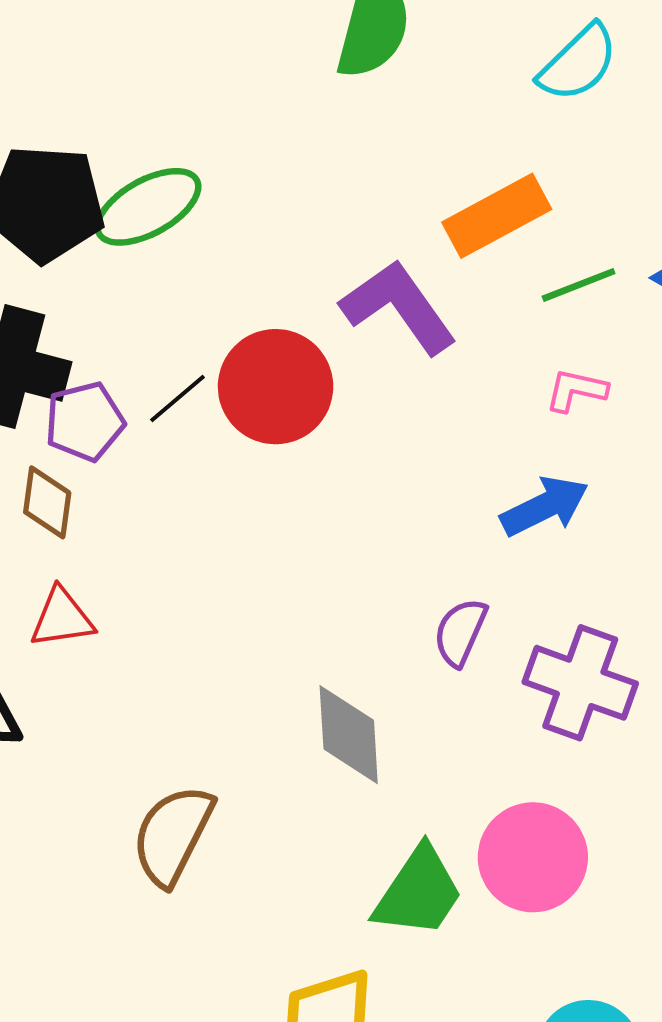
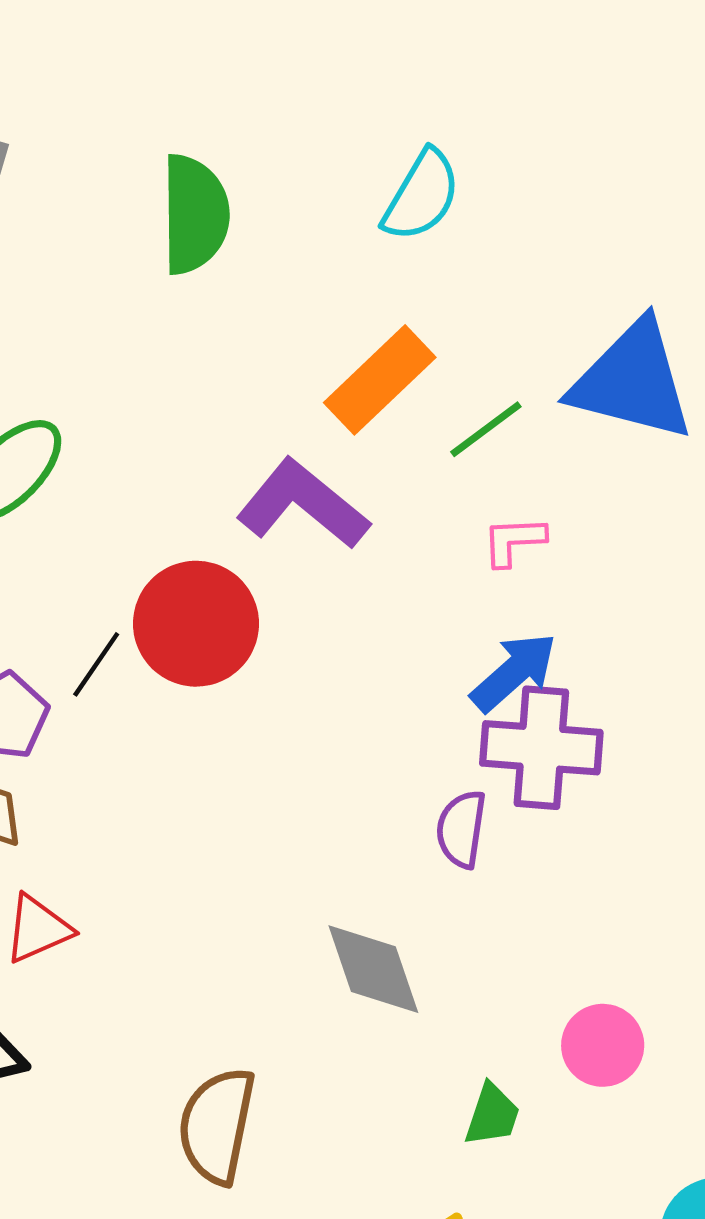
purple cross: (580, 683) -> (541, 748), moved
pink circle: (533, 857) -> (603, 1045), size x0.7
green trapezoid: (419, 892) -> (492, 1115), size x0.6

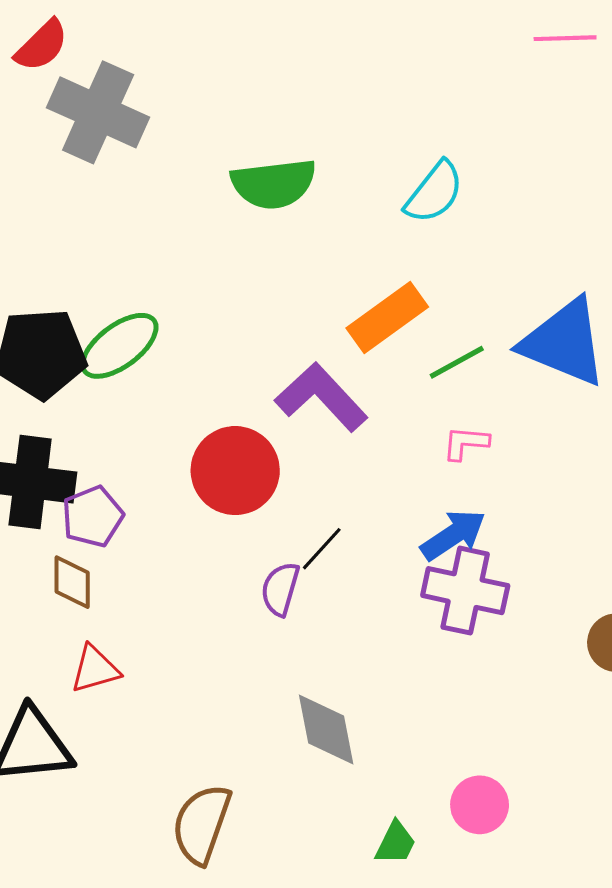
green semicircle: (195, 214) -> (274, 184), turned 76
black line: (96, 664) -> (322, 549), moved
purple semicircle: (461, 829) -> (280, 589), moved

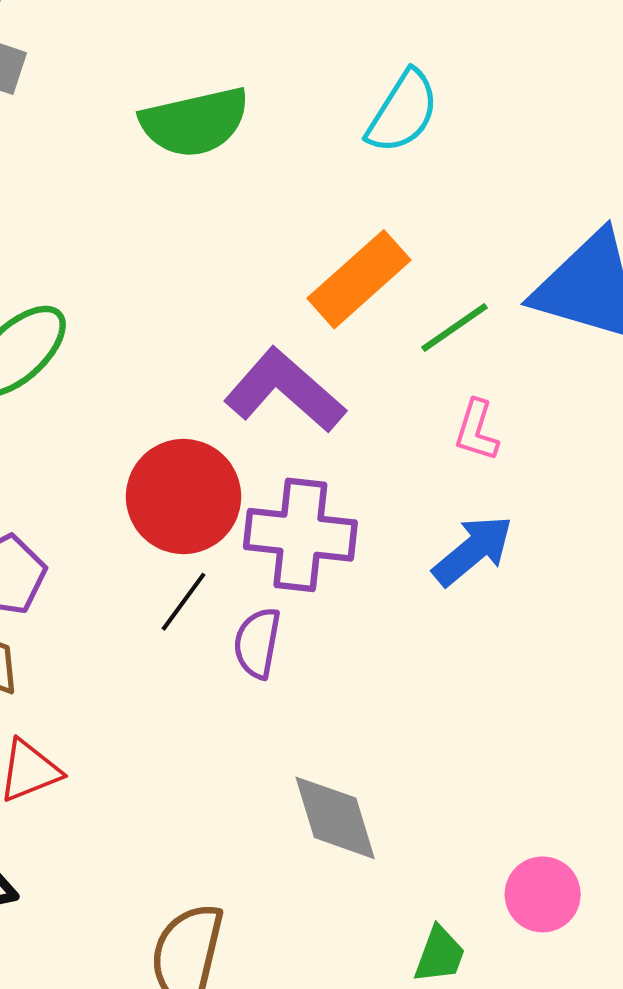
pink L-shape: (466, 443) -> (477, 430), turned -72
black line: (322, 549) -> (183, 602), moved
purple cross: (465, 591) -> (300, 535), moved

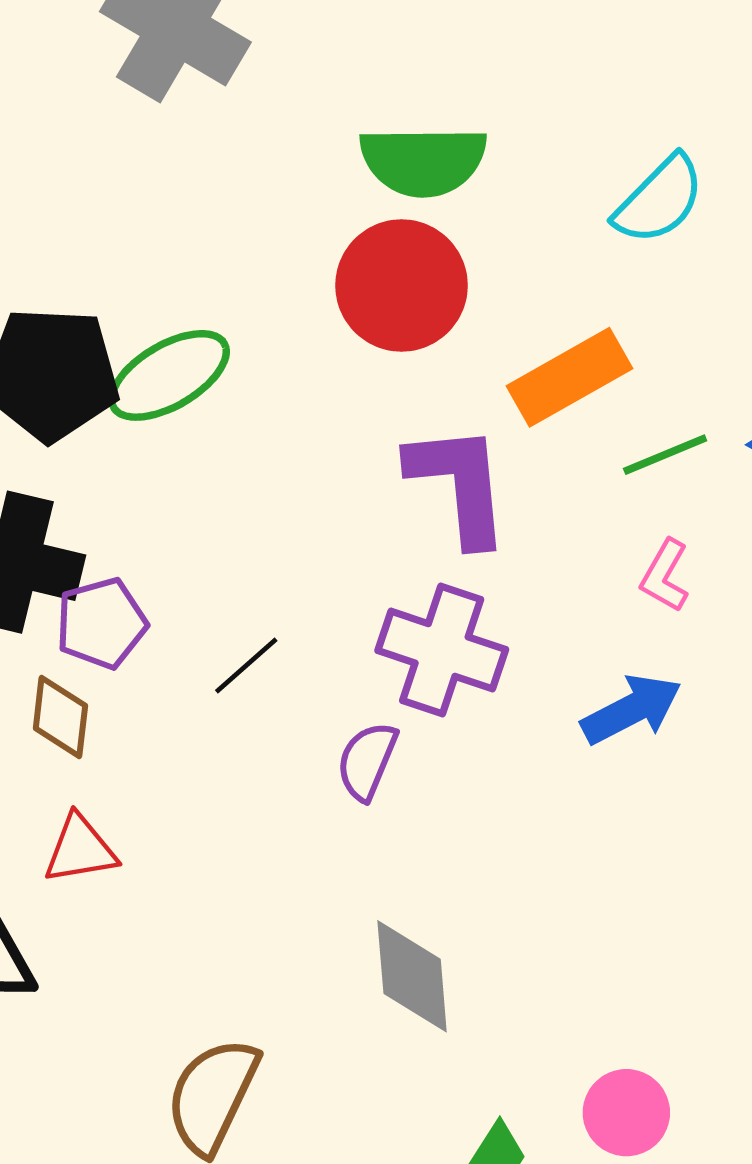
purple L-shape: (285, 390) -> (459, 484), turned 31
red circle: (184, 497) -> (402, 285), moved
black line: (183, 602) -> (246, 666), moved

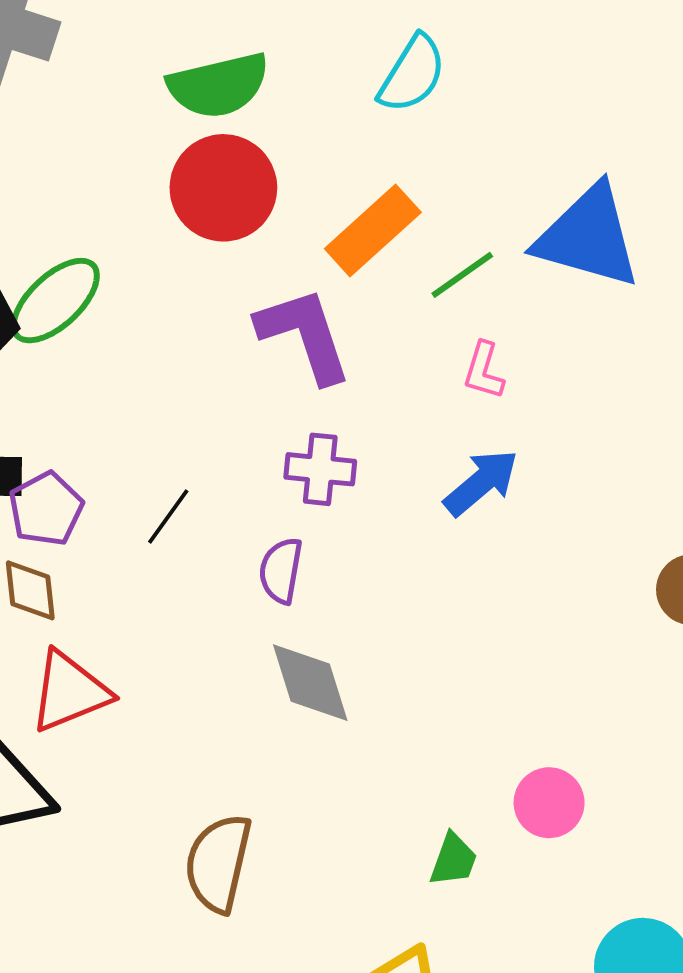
purple cross: (442, 650) -> (320, 469), size x0.7
red triangle: (80, 849) -> (70, 692), size x1.4
gray diamond: (412, 976) -> (310, 683), moved

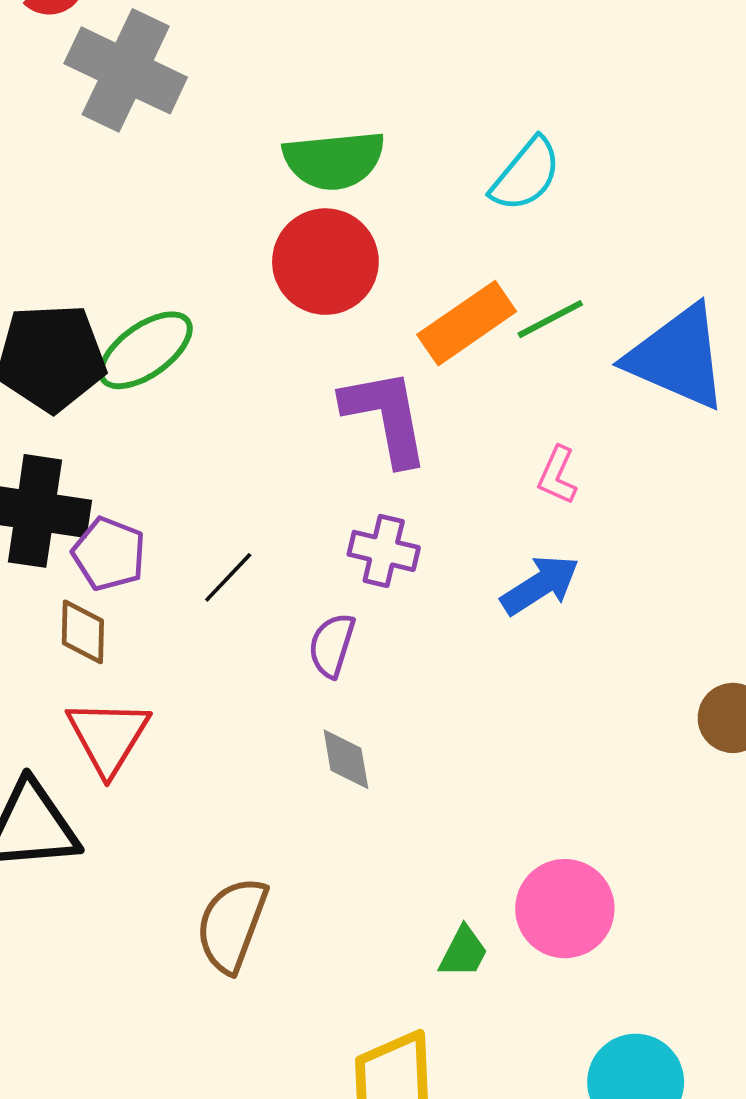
green line: (462, 275) -> (550, 319), moved
purple pentagon: (46, 509) -> (109, 554), turned -30
gray diamond: (310, 683) -> (346, 759), size x0.7
red triangle: (70, 692) -> (108, 737), turned -44
pink circle: (549, 803) -> (565, 909), size x1.4

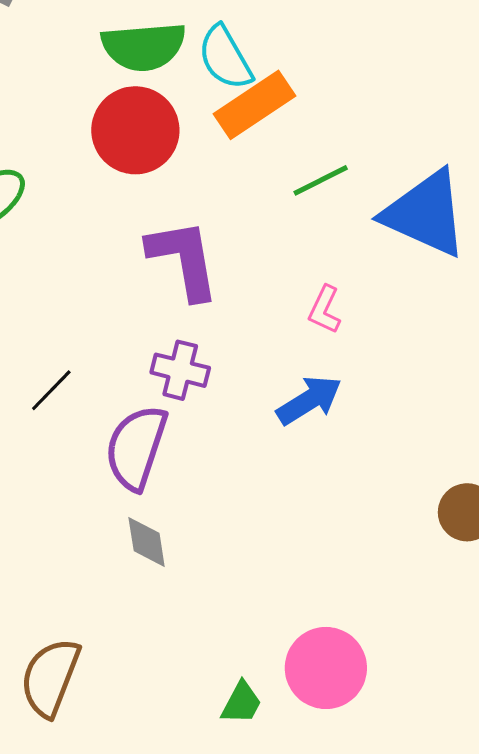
cyan semicircle: (526, 175) -> (225, 58), moved, turned 110
orange rectangle: (467, 323) -> (254, 105), moved
purple semicircle: (332, 645) -> (136, 448), size x1.6

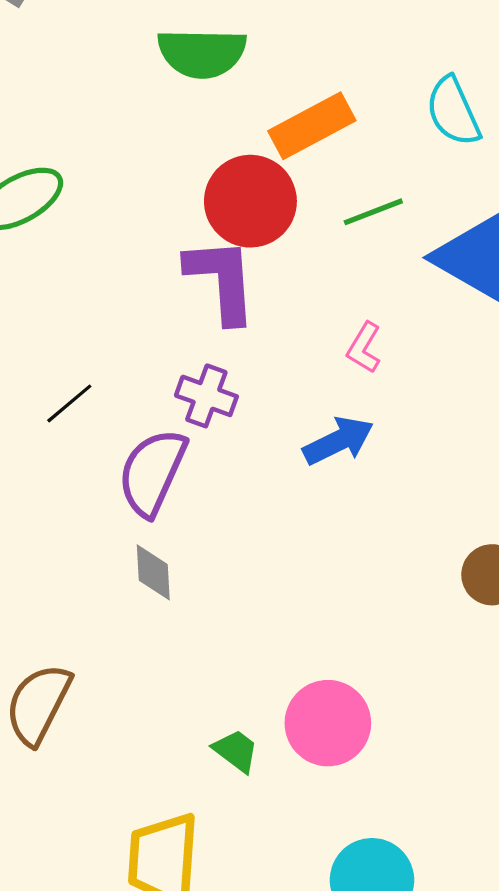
cyan semicircle: (225, 58) -> (453, 111), moved
red circle: (135, 130) -> (250, 201), moved
green trapezoid: (241, 703) -> (236, 751), turned -87

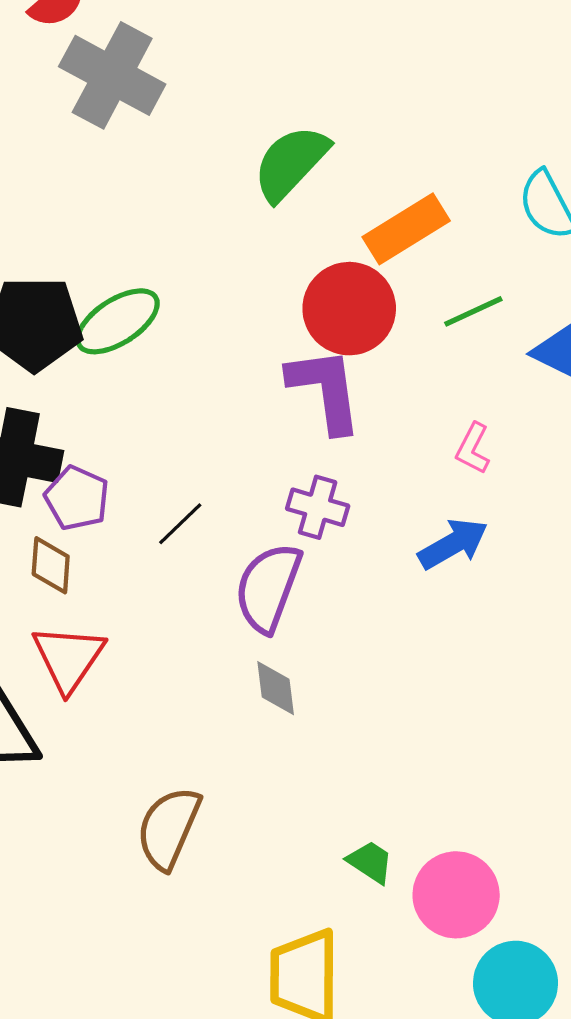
green semicircle: (202, 53) -> (291, 163), turned 136
pink circle: (328, 723) -> (456, 895), moved

